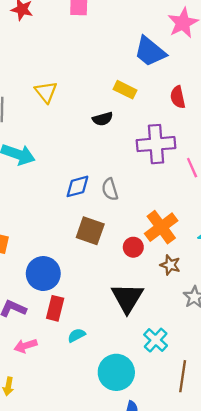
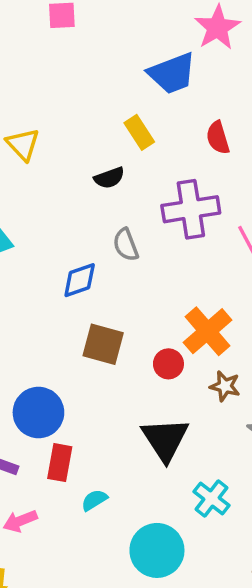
blue trapezoid: (150, 52) -> (172, 73), turned -56
yellow rectangle: (125, 90) -> (139, 132), turned 35
gray semicircle: (110, 189) -> (126, 245), moved

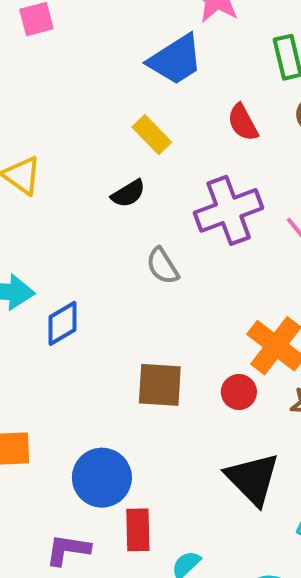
blue diamond: (80, 280) -> (63, 323), moved

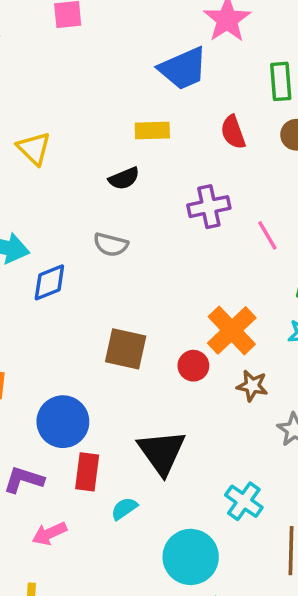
yellow rectangle: (152, 135) -> (152, 130), turned -56
purple cross: (229, 210) -> (209, 207), size x0.7
gray semicircle: (163, 266) -> (111, 245), moved, turned -52
black triangle: (253, 479) -> (162, 452), moved

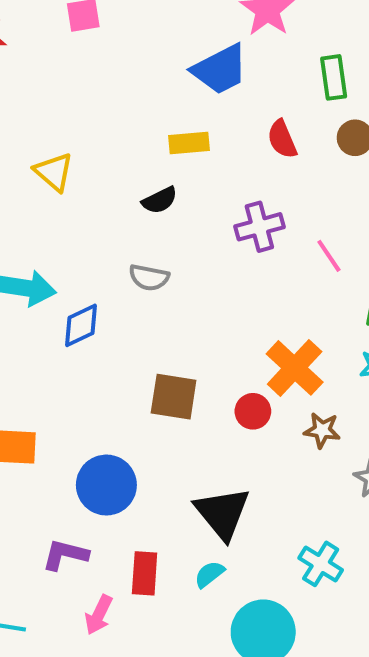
red rectangle: (87, 472) -> (145, 573), moved
cyan semicircle: (124, 509) -> (209, 574), moved
pink arrow: (49, 533) -> (99, 615), turned -36

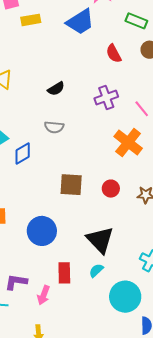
green rectangle: (334, 77) -> (136, 21), turned -55
yellow rectangle: (189, 143) -> (31, 20), moved
orange cross: (295, 368) -> (128, 142), moved
purple L-shape: (65, 555) -> (16, 282), moved

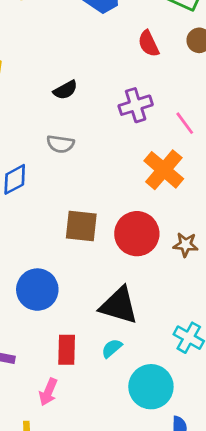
red circle: (111, 189) -> (137, 234), size x1.8
black triangle: (100, 240) -> (119, 305), turned -32
pink arrow: (44, 295) -> (48, 392), moved

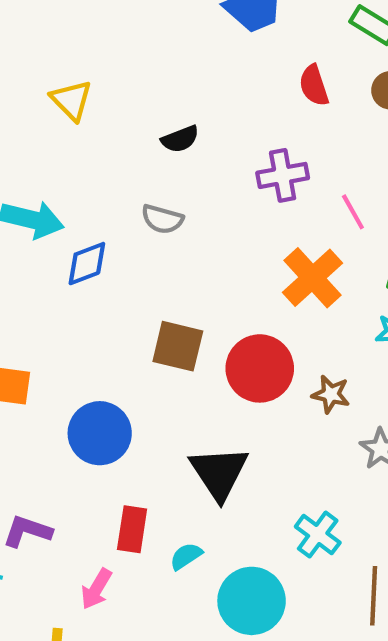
black triangle: (119, 305) -> (219, 473), turned 33
cyan semicircle: (112, 348) -> (186, 556), moved

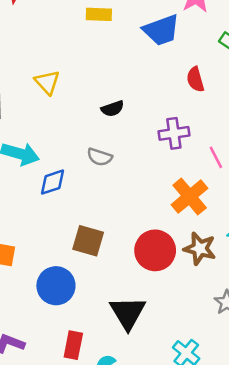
brown square: (178, 346) -> (88, 241), moved
brown star: (331, 394) -> (200, 249), moved, size x1.4

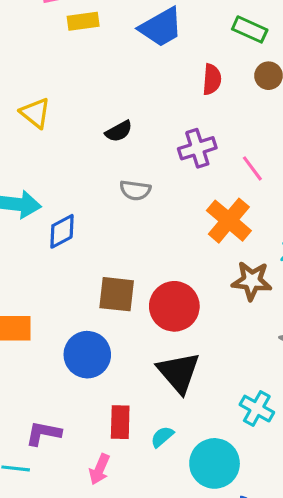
red semicircle: (195, 79) -> (212, 79), turned -150
gray semicircle: (100, 157) -> (135, 190), moved
red circle: (155, 250) -> (174, 306), moved

